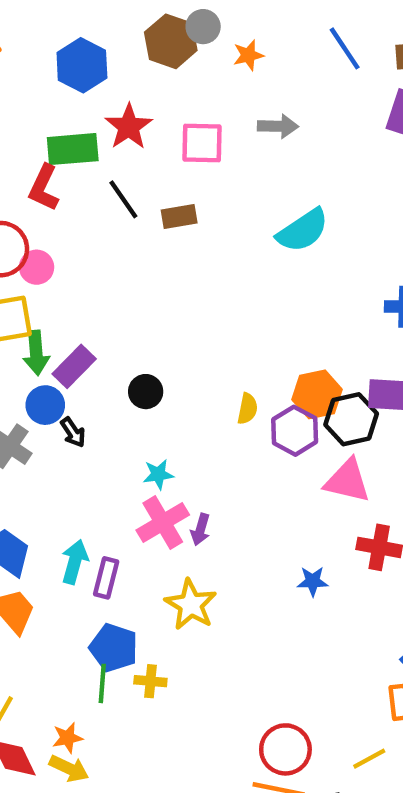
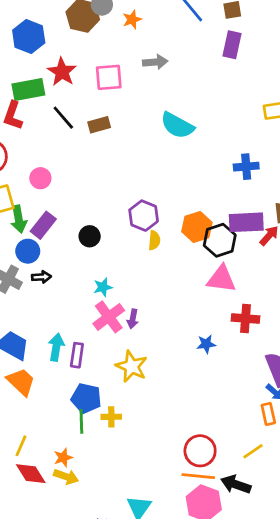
cyan semicircle: (303, 230) -> (177, 125), turned 68
pink circle: (37, 267) -> (40, 178), moved
purple hexagon: (295, 431) -> (144, 216), moved
black arrow: (73, 432) -> (41, 277), moved, turned -54

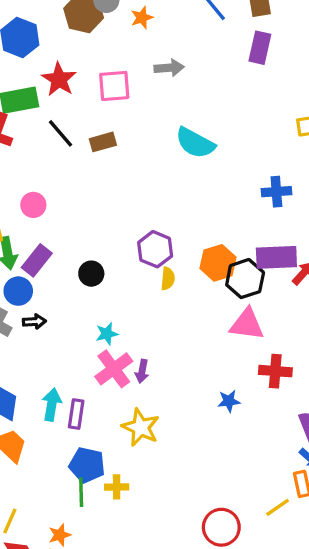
yellow line: (253, 451) -> (278, 507), moved

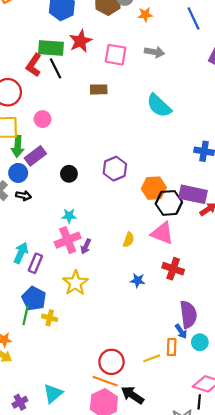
black line: (60, 133) -> (56, 68), moved
yellow semicircle: (168, 279) -> (129, 240), moved

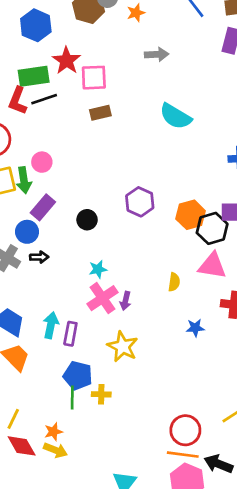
pink square: (116, 55) -> (94, 78), moved
black line: (56, 68) -> (44, 99), turned -70
green arrow: (18, 146) -> (24, 180), moved

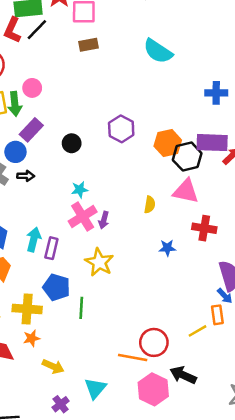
black line: (44, 99) -> (37, 30), turned -30
yellow cross: (101, 394) -> (27, 309), moved, size x1.6
green line: (72, 398) -> (81, 308), moved
yellow arrow: (55, 450) -> (53, 366), moved
orange line: (183, 455) -> (133, 357), moved

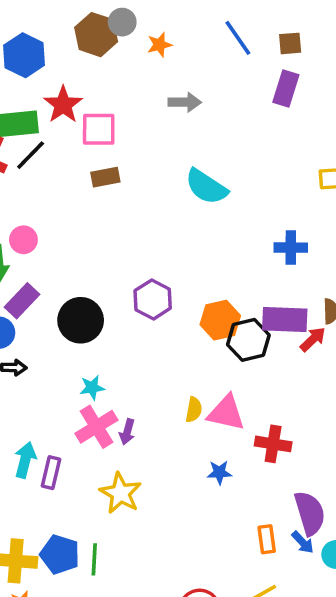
black circle: (72, 143) -> (81, 320), size x1.6
pink triangle: (186, 191) -> (226, 413), moved
blue pentagon: (57, 287) -> (60, 554), moved
orange rectangle: (217, 315) -> (267, 539), moved

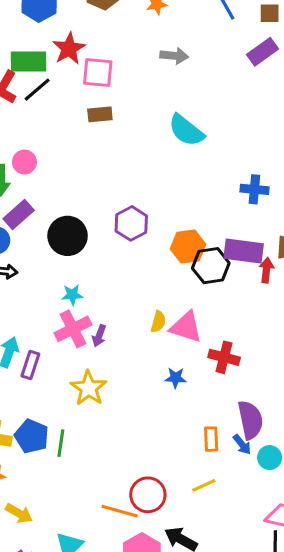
purple rectangle: (286, 88) -> (262, 52), turned 32
red arrow: (313, 339) -> (266, 270), turned -45

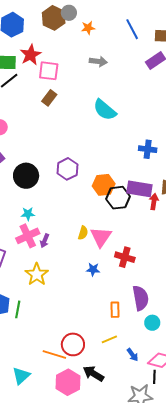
brown rectangle: (100, 114) -> (49, 98), turned -49
pink triangle: (186, 327) -> (101, 237), turned 45
blue arrow: (242, 444) -> (132, 355), moved

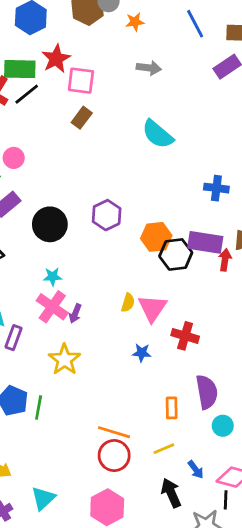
pink cross: (28, 236) -> (52, 307), turned -30
orange line: (54, 354) -> (114, 432), moved
black arrow: (93, 374) -> (171, 493), moved, turned 35

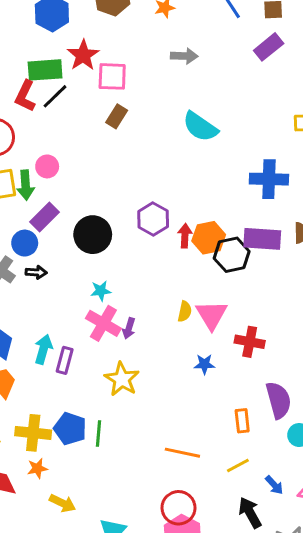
blue cross: (216, 188) -> (269, 179), size x1.4
red arrow: (225, 260) -> (185, 236), moved
red circle: (114, 456) -> (179, 508), moved

